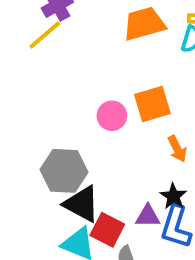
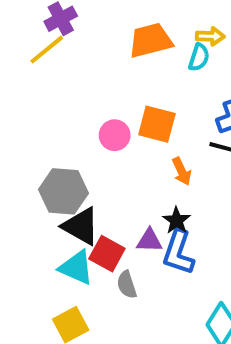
orange square: (152, 104) -> (157, 124), turned 30

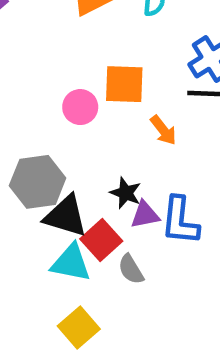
black star: (176, 220) -> (126, 193), moved
red square: (107, 254) -> (101, 240), turned 32

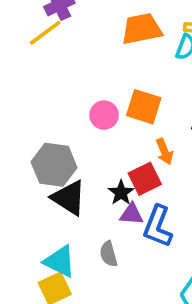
red square: (101, 240) -> (145, 179), moved
cyan triangle: (71, 263) -> (60, 261), moved

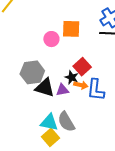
orange arrow: (165, 151) -> (81, 85), moved, turned -40
purple triangle: (132, 214) -> (62, 90), moved
gray semicircle: (109, 254) -> (66, 122), moved, size x1.5

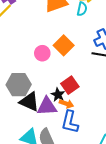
orange square: (71, 29) -> (64, 45), turned 36
purple triangle: (62, 90) -> (47, 106), size x1.5
blue L-shape: (96, 90) -> (70, 122), moved

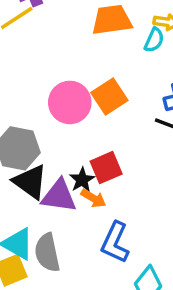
pink circle: (42, 53) -> (70, 102), size x1.5
blue L-shape: (70, 122) -> (115, 242), moved

